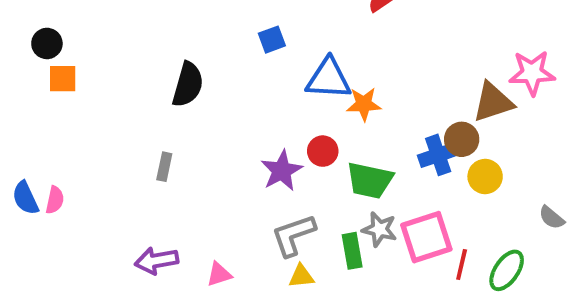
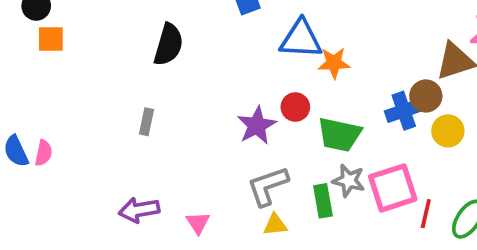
pink triangle: (219, 274) -> (198, 223), turned -45

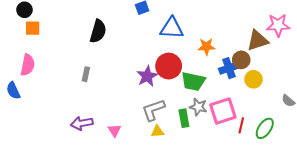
orange star: (334, 63) -> (206, 47), moved
red circle: (295, 107) -> (169, 66), size x1.6
pink semicircle: (44, 153) -> (28, 65), moved, size x1.5

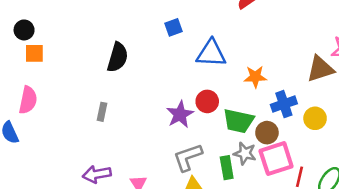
brown circle: (241, 60) -> (267, 133), moved
red circle: (169, 66) -> (207, 101), size x0.7

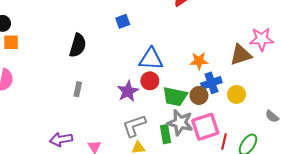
blue triangle: (211, 53) -> (151, 59), moved
orange star: (255, 77) -> (199, 61), moved
gray rectangle: (102, 112) -> (78, 89), moved
brown circle: (267, 133) -> (199, 95), moved
gray star: (245, 153) -> (180, 123), size x1.4

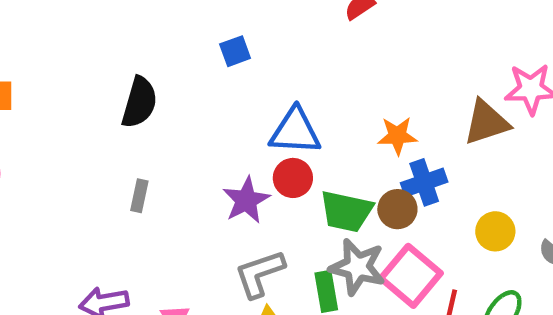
yellow circle: (237, 94) -> (495, 231), moved
pink square: (205, 127) -> (411, 276), turned -32

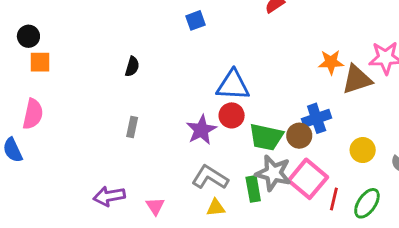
blue square: (235, 51) -> (196, 20), moved
black semicircle: (139, 102) -> (132, 66), size x0.6
orange star: (397, 136) -> (331, 62), moved
gray L-shape: (260, 274) -> (210, 177), turned 51

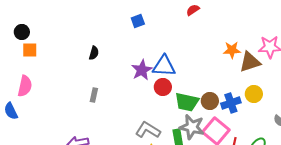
blue cross: (317, 118) -> (231, 103), moved
purple star: (201, 130) -> (142, 70), moved
yellow circle: (363, 150) -> (254, 94), moved

